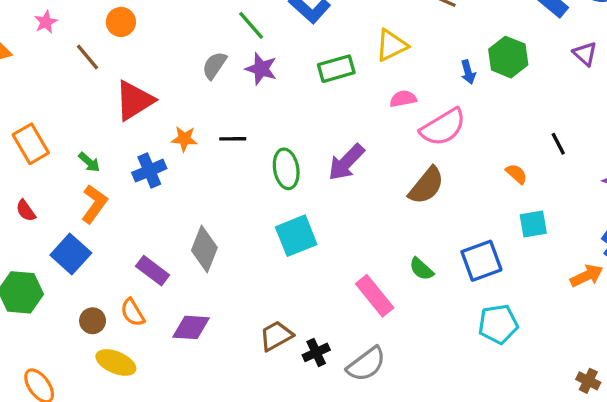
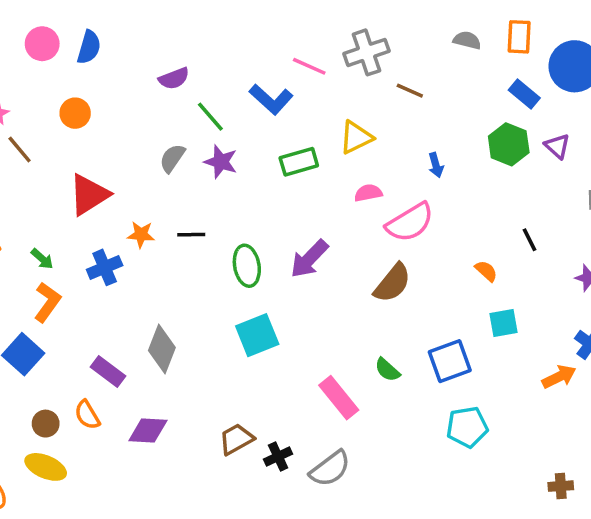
brown line: (88, 57) -> (20, 150), moved
green hexagon: (508, 57) -> (509, 144), moved
yellow ellipse: (116, 362) -> (46, 467), moved
brown cross: (588, 381) -> (561, 486), turned -30

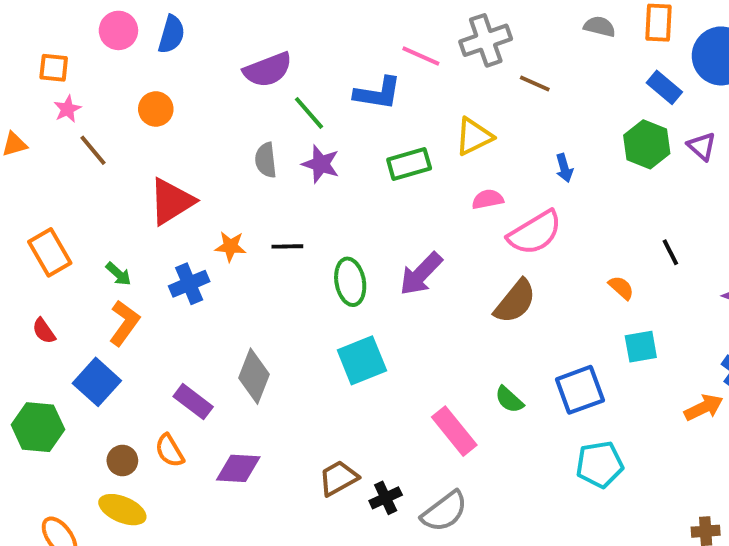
purple semicircle: (174, 78) -> (268, 70), size x1.4
blue L-shape: (271, 99) -> (378, 93), turned -33
gray semicircle: (172, 158) -> (266, 160), turned -40

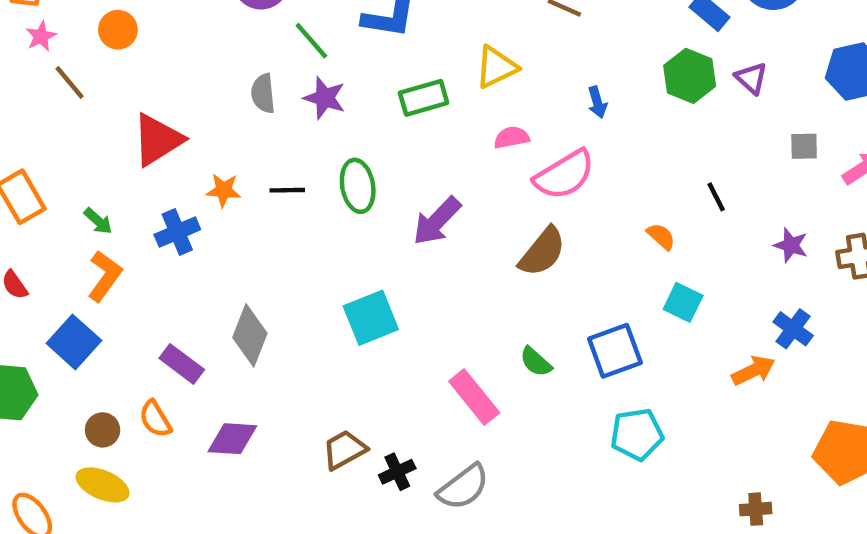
orange circle: (156, 109) -> (118, 30), moved
green ellipse: (350, 282) -> (358, 186), moved
cyan square: (641, 347) -> (683, 302), turned 36

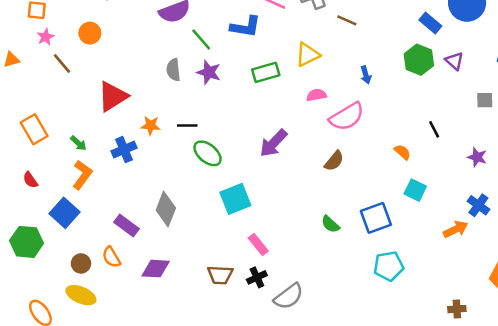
green ellipse: (358, 186) -> (208, 153), moved, turned -40
brown semicircle: (542, 252) -> (334, 161), size x0.7
pink rectangle: (474, 397) -> (258, 244), moved, size x0.7
brown trapezoid: (344, 450) -> (220, 275), turned -148
black cross: (397, 472) -> (257, 277), moved

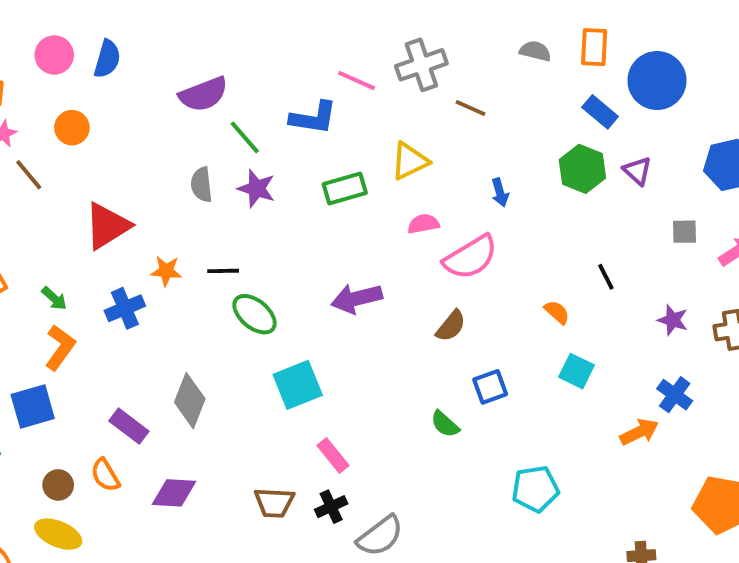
purple arrow: (273, 143) -> (357, 298), turned 32
blue square: (65, 213) -> (33, 406), turned 32
blue square: (376, 218) -> (490, 387), moved, size x0.7

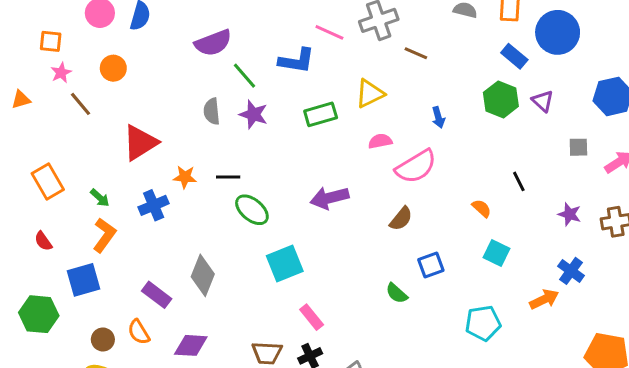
cyan pentagon: (535, 489) -> (483, 323), moved

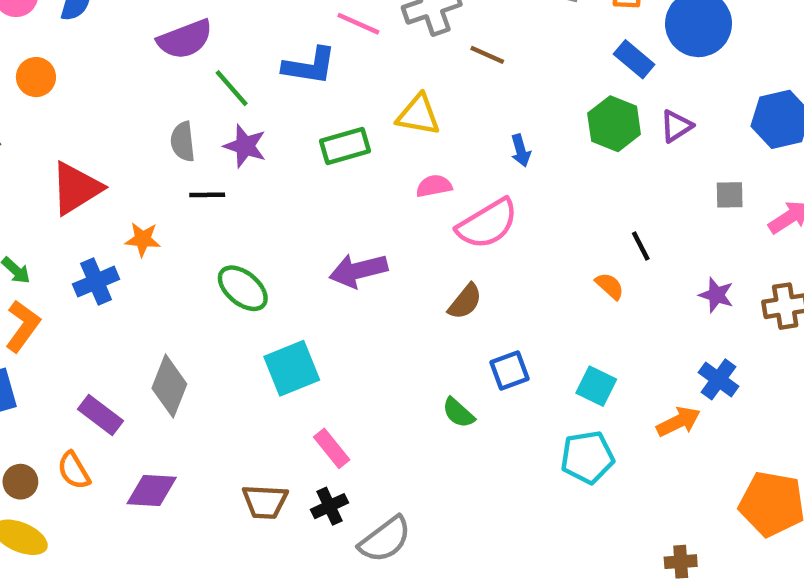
yellow triangle: (370, 94) -> (418, 115), turned 36
purple triangle: (543, 101) -> (676, 126), turned 45
black line: (228, 177) -> (207, 195), moved
orange semicircle: (482, 208) -> (610, 286), moved
cyan square: (496, 253) -> (596, 386), moved

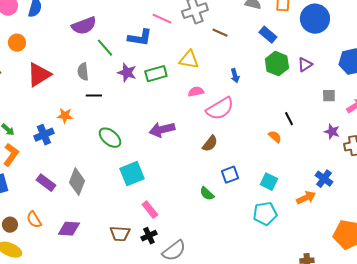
blue rectangle: (634, 59) -> (268, 35), moved
purple star: (245, 146) -> (127, 73), moved
red triangle: (76, 188) -> (39, 75), moved
purple star: (716, 295) -> (332, 132), moved
purple rectangle: (100, 415) -> (46, 183), moved

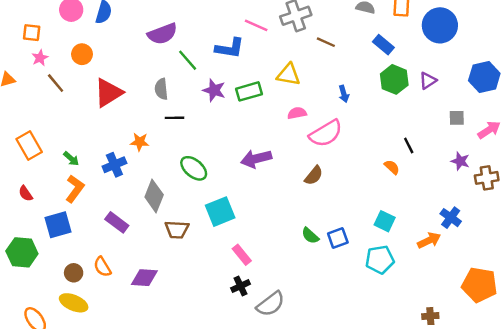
blue square: (230, 175) -> (338, 238), moved
gray diamond: (77, 182) -> (154, 196), moved
brown trapezoid: (120, 234) -> (177, 230), moved

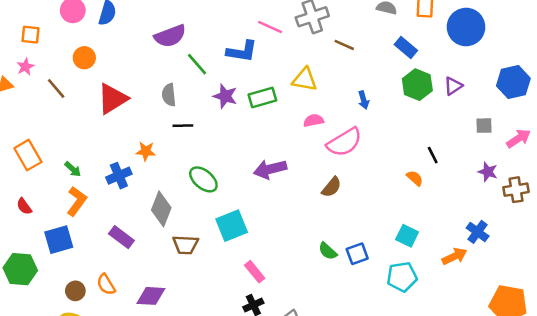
pink star: (40, 58) -> (25, 67), moved

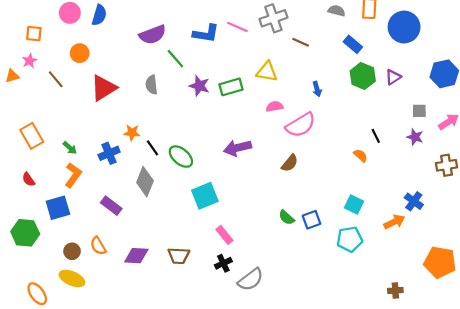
blue L-shape: (242, 51) -> (206, 34), moved
black line: (183, 126) -> (153, 148), moved, turned 56
purple star: (488, 172) -> (415, 137), moved
brown trapezoid: (185, 245) -> (179, 256), moved

